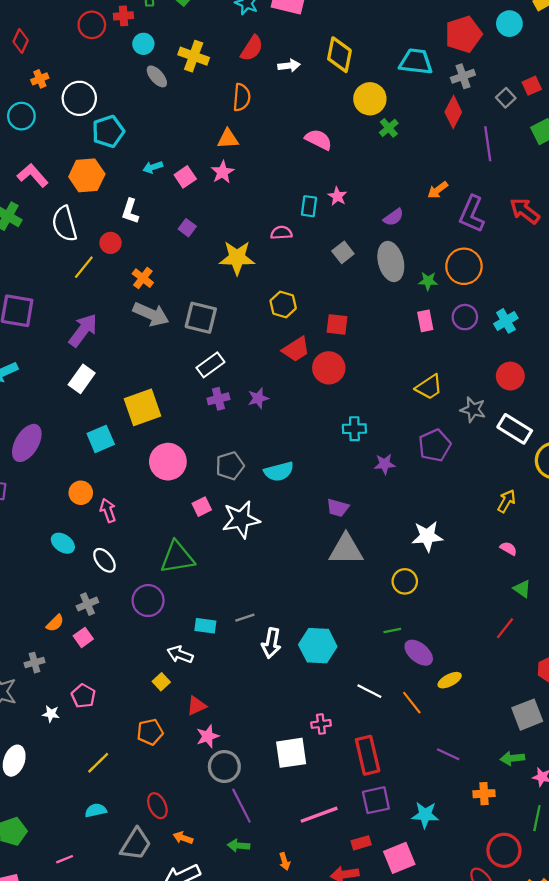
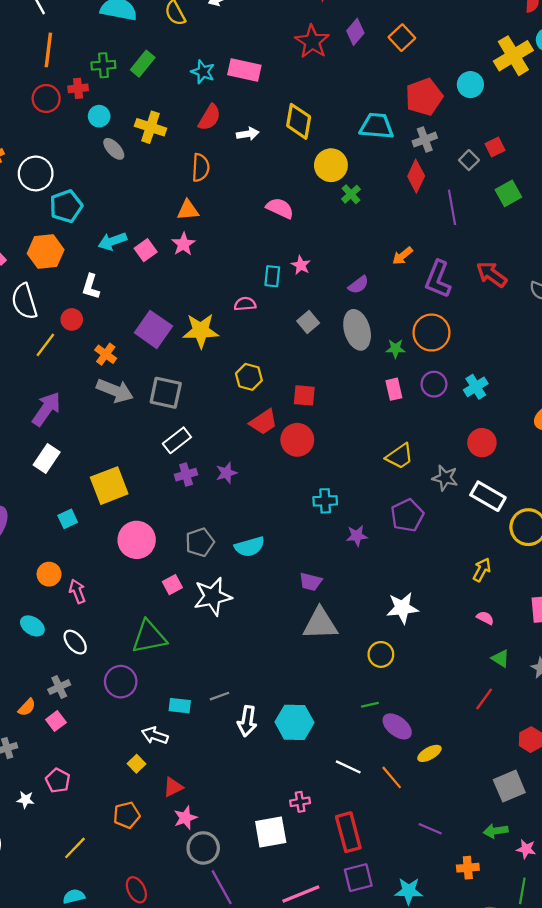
cyan arrow: (153, 167) -> (112, 241), size x1.4
purple square: (187, 228) -> (153, 329), moved, size x2.0
cyan square: (101, 439) -> (68, 519), size x0.7

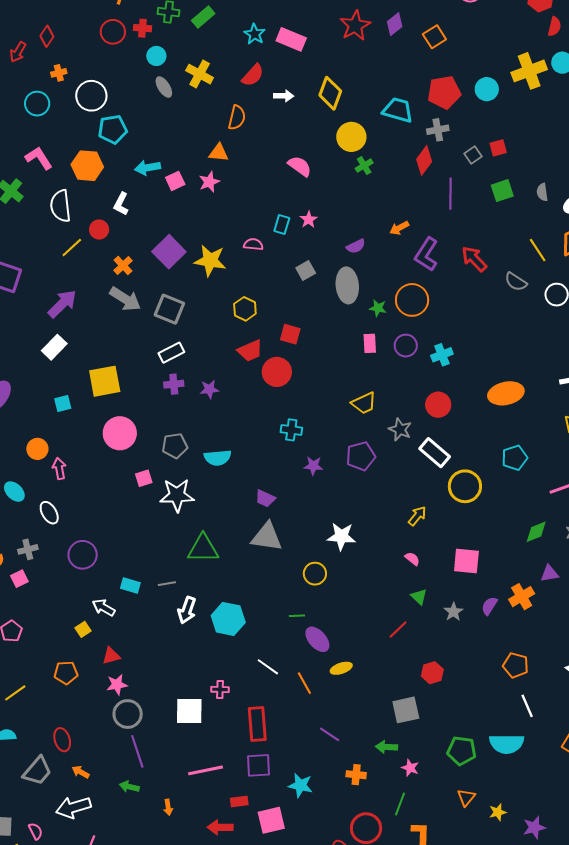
green triangle: (149, 637) -> (203, 549), moved

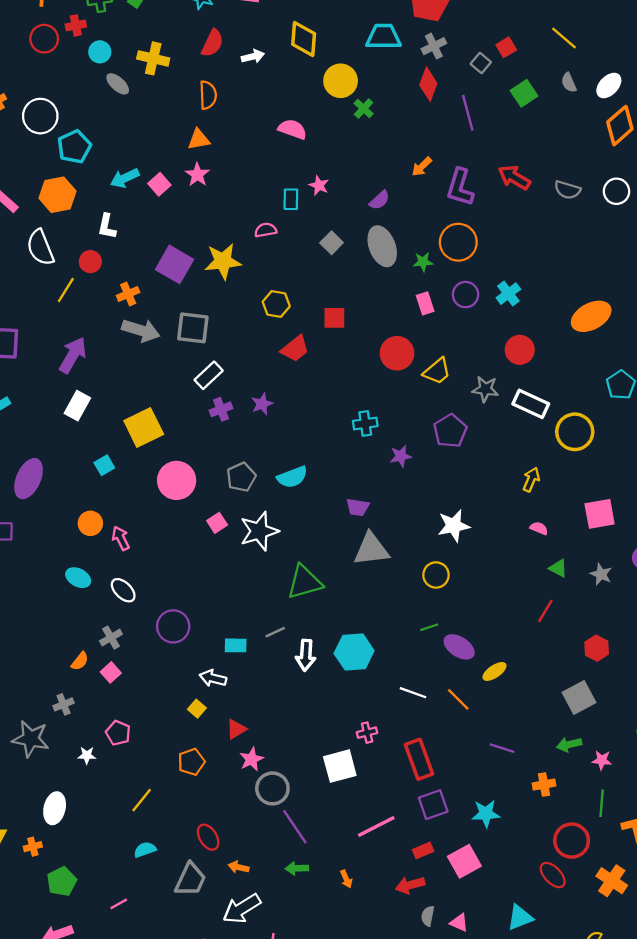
yellow line: (538, 250) -> (564, 38), moved
orange cross: (123, 266) -> (128, 294), turned 36
red circle: (277, 372) -> (397, 353), moved

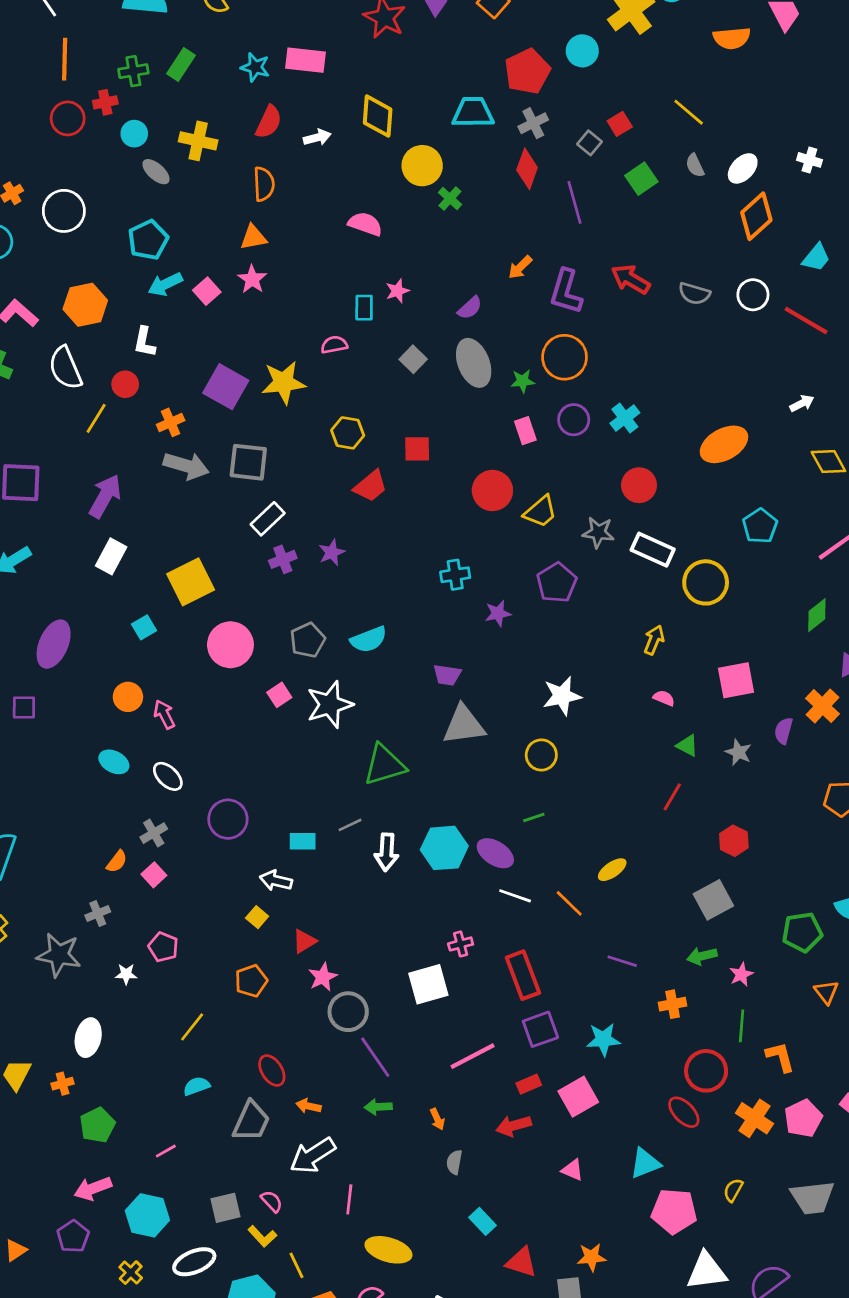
cyan pentagon: (74, 147) -> (148, 240), moved
pink star: (319, 185) -> (397, 291), turned 30
purple ellipse: (459, 647) -> (495, 853), moved
pink star: (602, 760) -> (741, 974), turned -30
gray semicircle: (428, 916) -> (454, 1162), moved

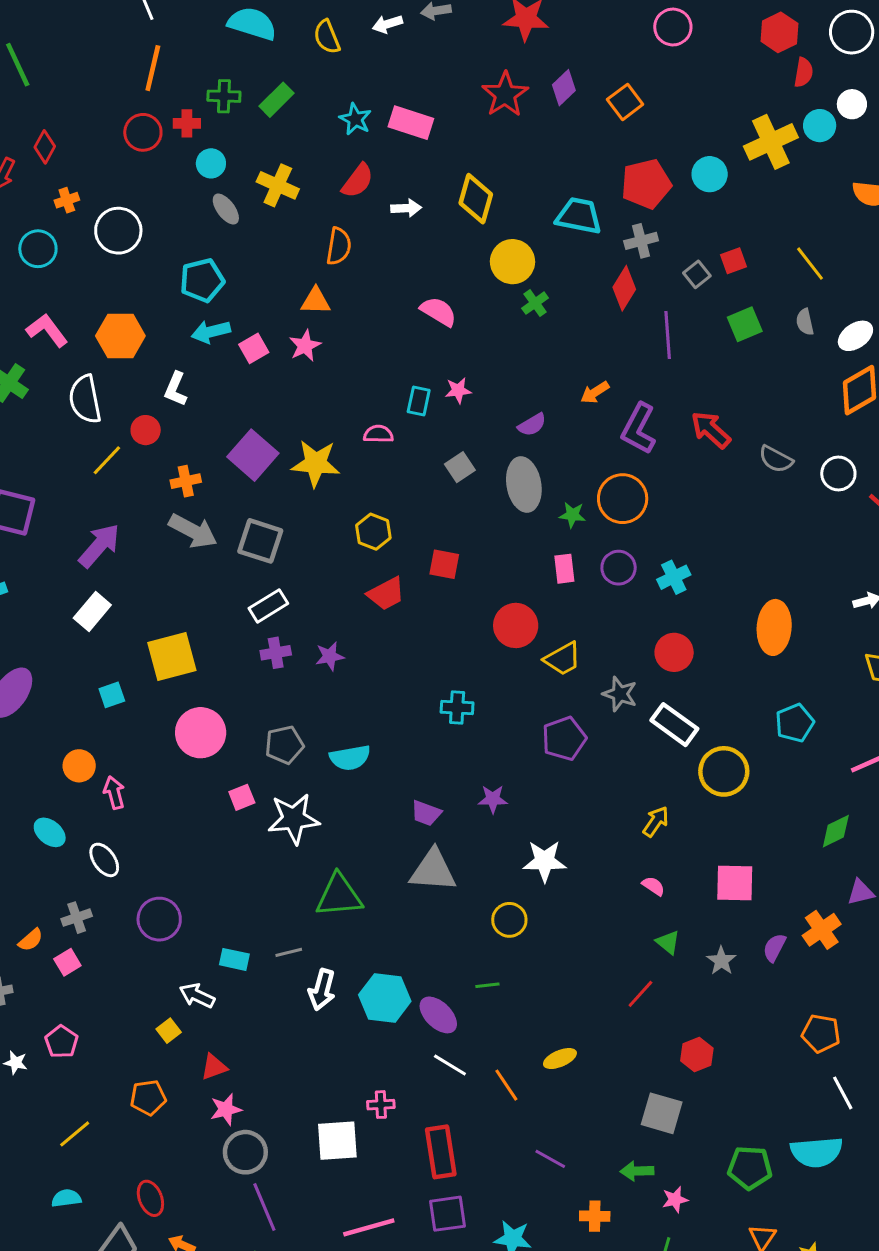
orange ellipse: (724, 444) -> (774, 627), turned -69
purple star: (498, 613) -> (493, 799), moved
gray square: (713, 900) -> (662, 1113), turned 33

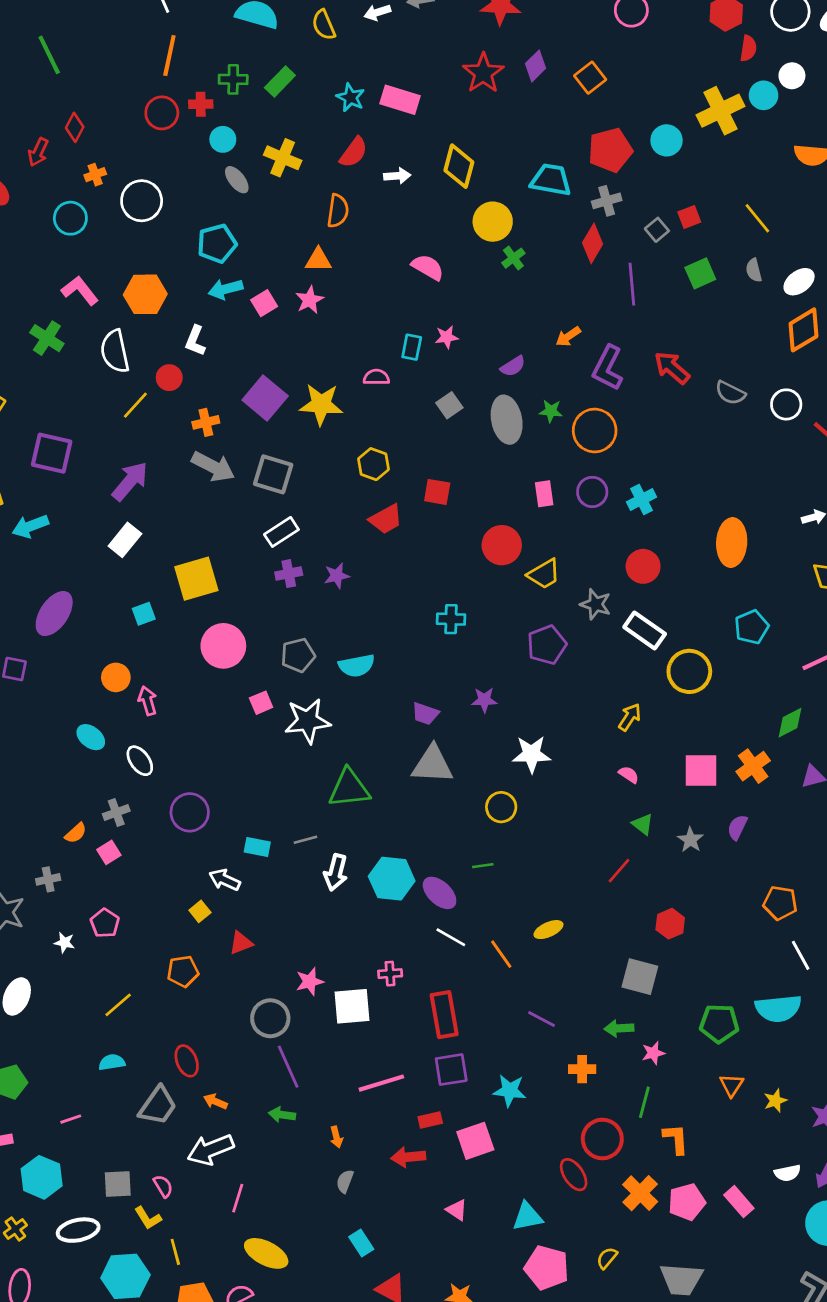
green star: (572, 515) -> (551, 411), moved
orange cross: (822, 930) -> (753, 766), moved
pink star: (226, 1109) -> (310, 982), moved

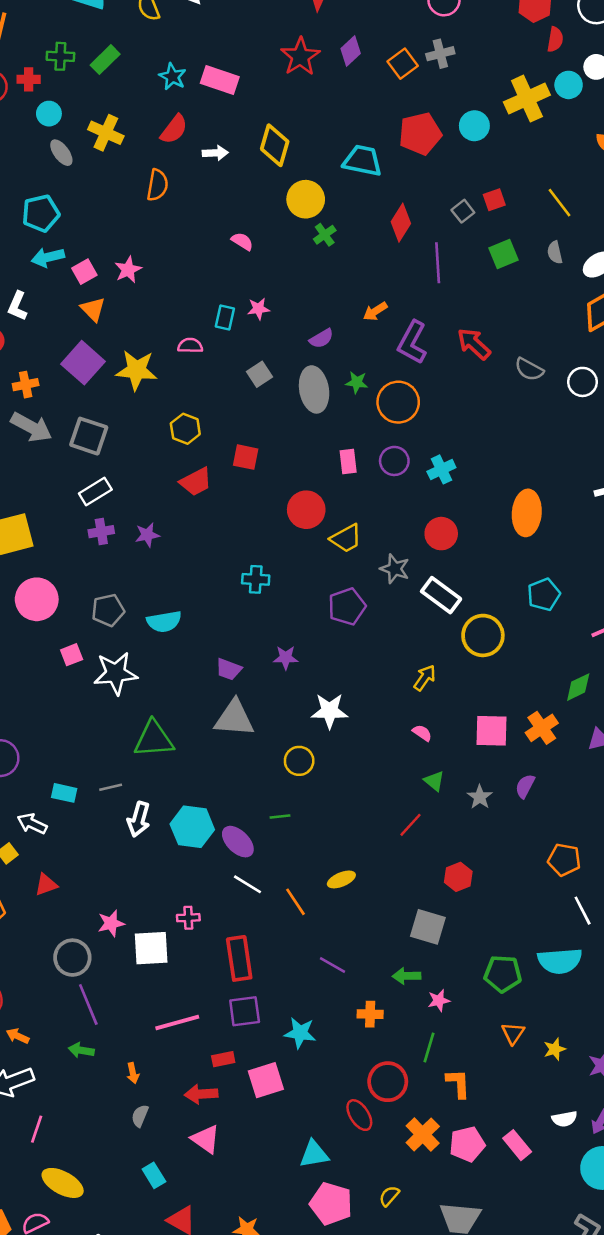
gray cross: (607, 201) -> (440, 54), moved
orange triangle: (318, 260) -> (93, 309), moved, turned 44
pink semicircle: (428, 267) -> (242, 241), size x0.7
pink triangle: (457, 1210) -> (206, 1139), moved, size x1.4

